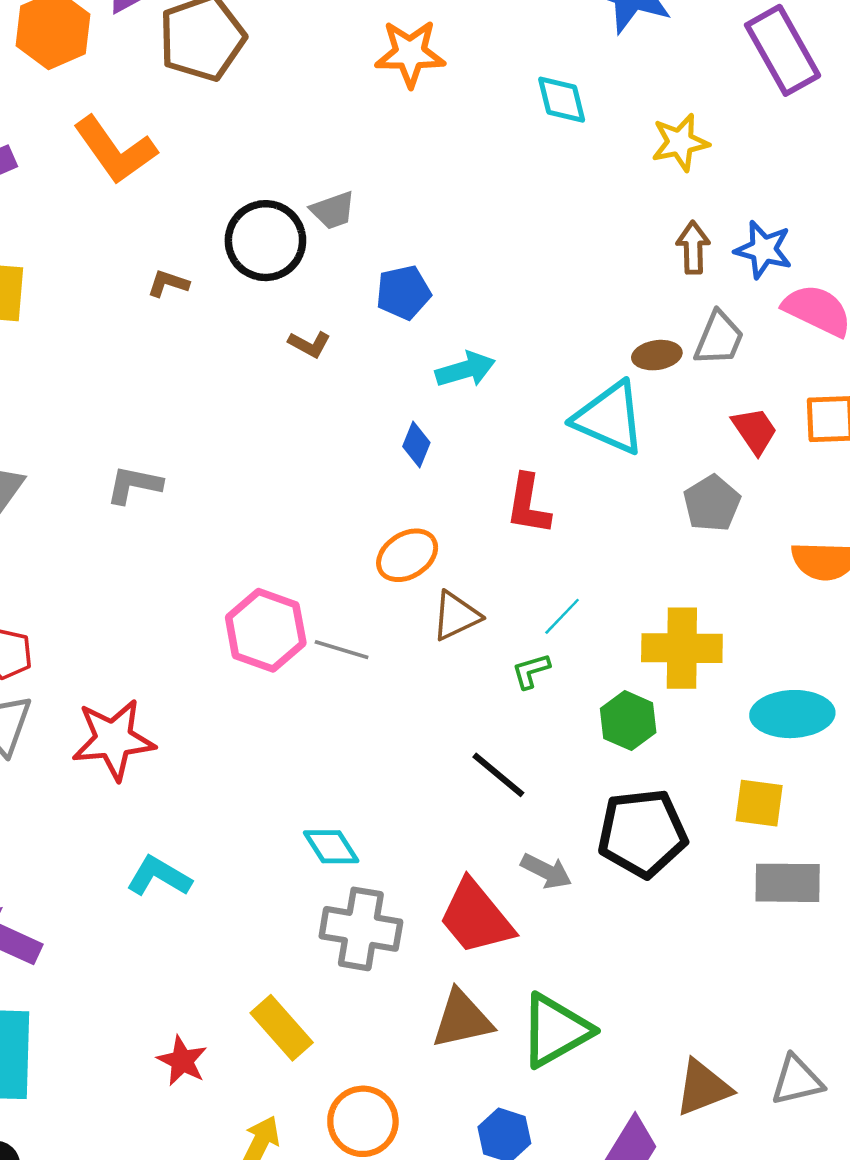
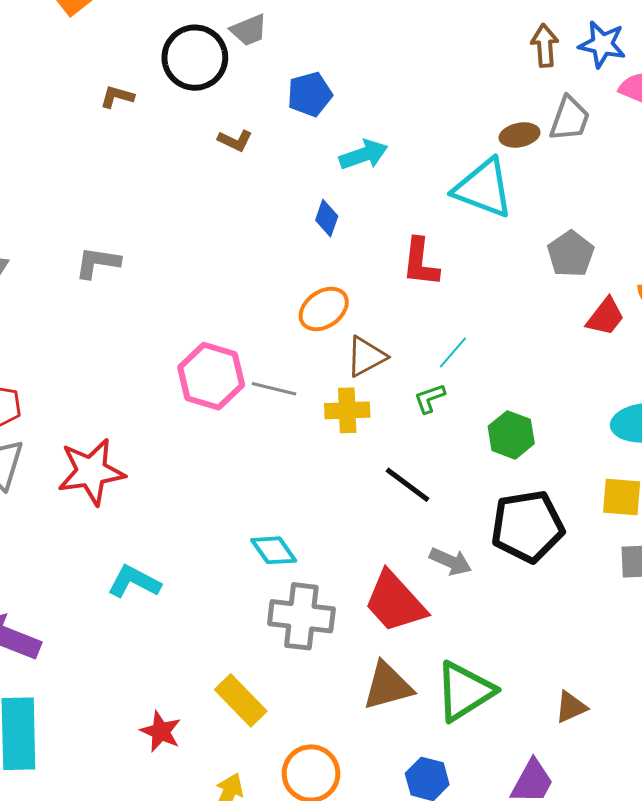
red trapezoid: (755, 431) -> (605, 317), moved, turned 75
yellow cross: (682, 648) -> (347, 410), moved, size x0.7
brown triangle: (703, 1088) -> (571, 707), moved, size x0.7

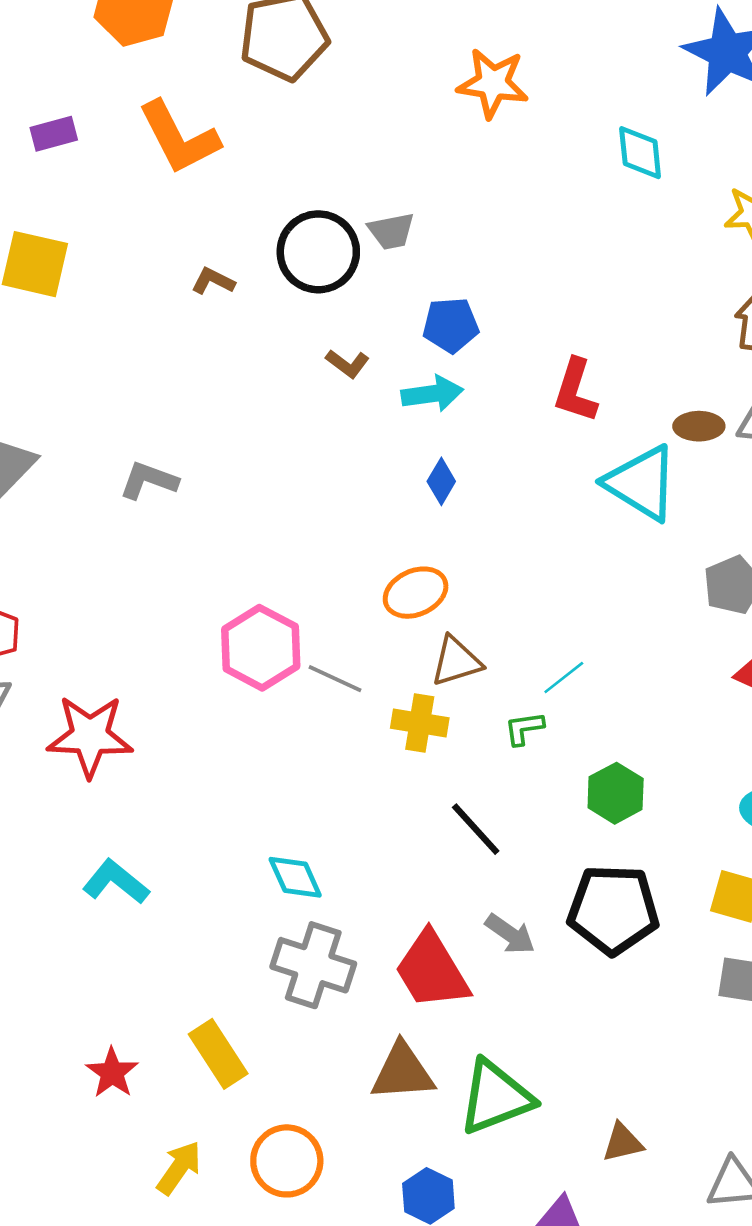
cyan arrow: (364, 155) -> (432, 394), moved
red L-shape: (421, 262) -> (575, 390), moved

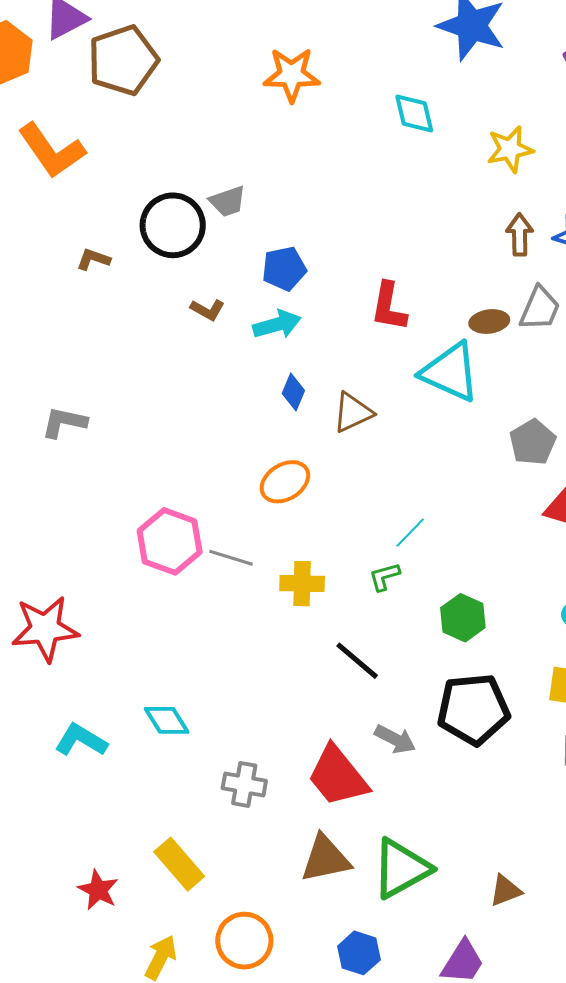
brown triangle: (456, 661) -> (353, 412), moved
cyan diamond: (295, 877) -> (167, 720), moved
gray cross: (313, 965) -> (244, 784), size x0.7

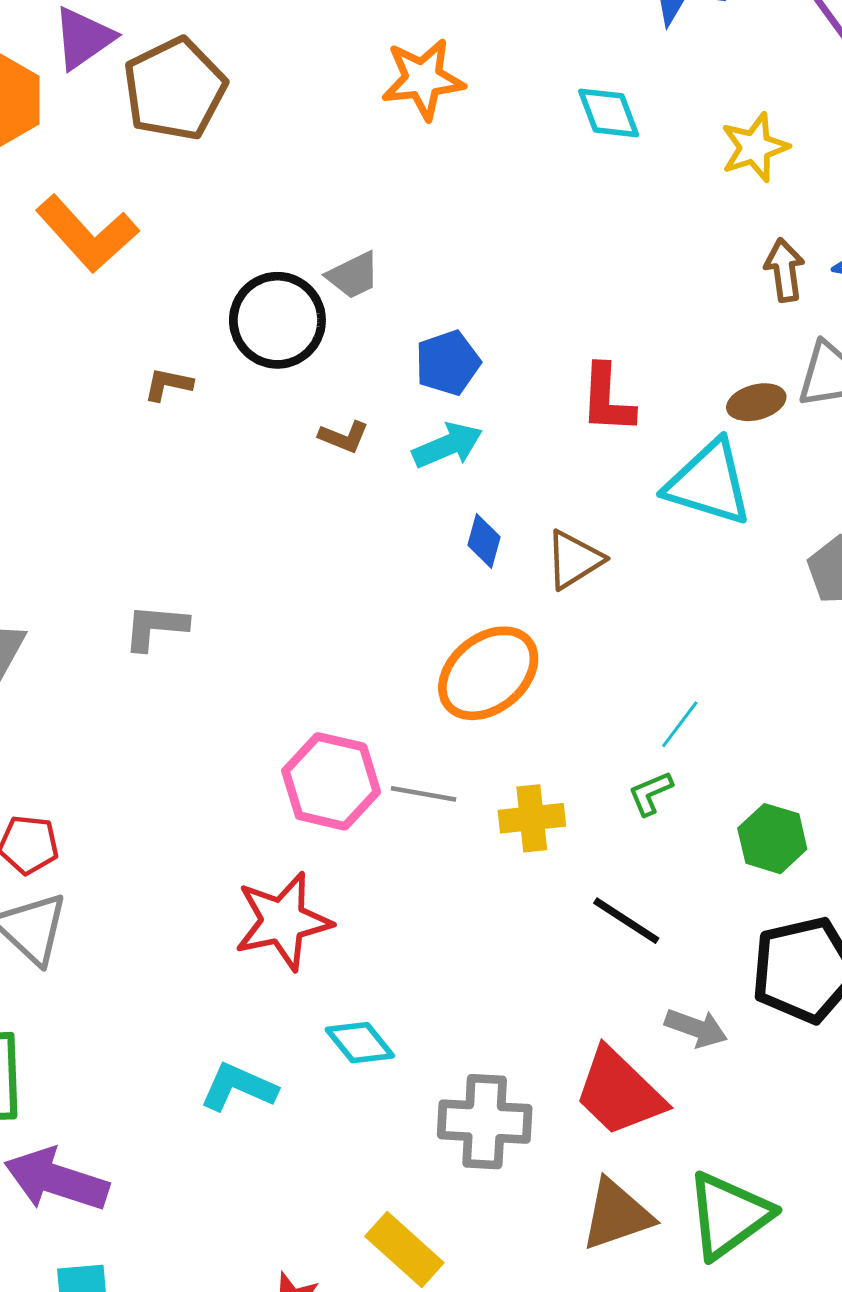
orange ellipse: (285, 482) -> (488, 673), size x1.4
red star: (45, 629) -> (283, 921), moved
gray cross: (244, 784) -> (485, 1122), size x1.4

